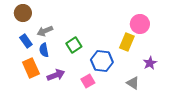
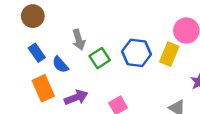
gray arrow: (45, 31) -> (79, 40), moved, turned -84
blue semicircle: (44, 50) -> (60, 65), turned -32
blue hexagon: (102, 61) -> (136, 53), moved

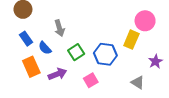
blue hexagon: (136, 53) -> (105, 54), moved
green square: (100, 58) -> (76, 52), moved

